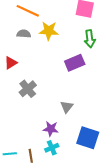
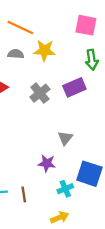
gray cross: (28, 89) -> (40, 93), moved
cyan cross: (52, 148) -> (65, 189), moved

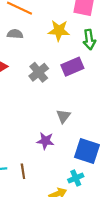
yellow star: (45, 51) -> (59, 31), moved
cyan cross: (65, 189) -> (76, 178), moved

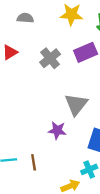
gray triangle: (63, 116) -> (76, 104), size x1.5

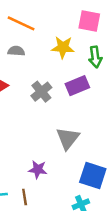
purple star: (57, 130) -> (38, 169), moved

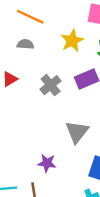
yellow star: (63, 47) -> (72, 41), turned -30

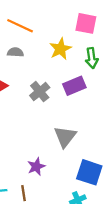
purple star: (47, 163) -> (36, 167), turned -30

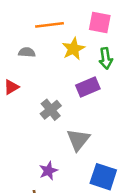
orange line: (20, 26) -> (50, 25), moved, turned -32
gray cross: (40, 92) -> (51, 110), moved

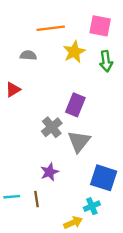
purple rectangle: (88, 87) -> (75, 105), moved, turned -45
gray cross: (51, 110) -> (52, 127), moved

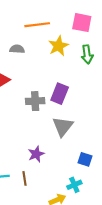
gray cross: (52, 127) -> (35, 101), moved, turned 36
blue square: (104, 178) -> (85, 159), size x0.6

